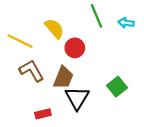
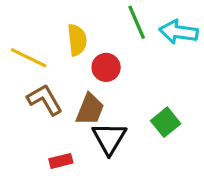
cyan arrow: (126, 23) -> (179, 32), size x1.6
yellow semicircle: (54, 28) -> (77, 40), turned 35

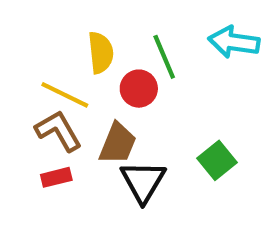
green line: (137, 22) -> (164, 57), moved
yellow line: (29, 58) -> (65, 95), moved
red rectangle: (61, 161) -> (56, 177), moved

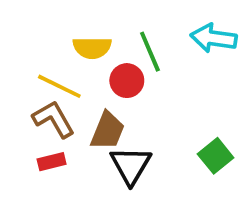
yellow semicircle: (101, 53) -> (92, 48), turned 96
green square: (217, 160) -> (216, 156), moved

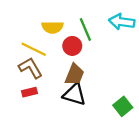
brown trapezoid: (108, 131) -> (74, 75), moved
green square: (216, 156) -> (123, 106), moved
black triangle: (131, 165) -> (74, 94), turned -45

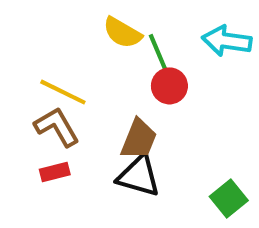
yellow semicircle: (52, 27) -> (122, 33), moved, turned 30
red circle: (72, 46) -> (169, 86), moved

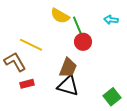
cyan arrow: (227, 41) -> (111, 20), size x0.6
brown L-shape: (57, 127) -> (15, 62), moved

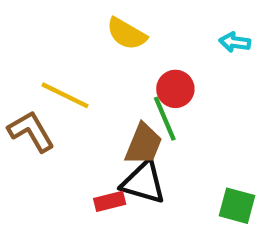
green line: (78, 27) -> (165, 119), moved
red rectangle: (27, 84) -> (110, 201), moved
green square: (112, 97) -> (237, 206), turned -36

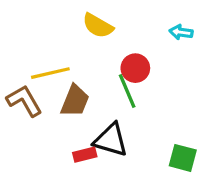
yellow line: (65, 95) -> (50, 73), turned -39
brown trapezoid: (144, 144) -> (75, 101), moved

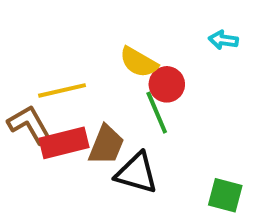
yellow semicircle: (98, 26) -> (139, 62), moved
brown trapezoid: (75, 101) -> (106, 145), moved
red rectangle: (85, 155) -> (64, 143), moved, size x1.6

